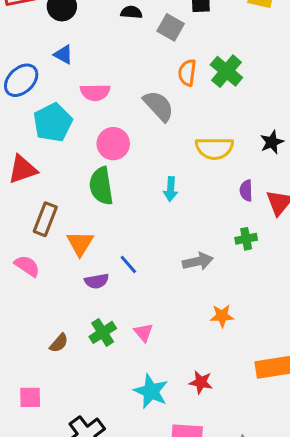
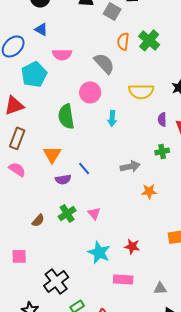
pink circle: (113, 144) -> (90, 92), moved
brown rectangle: (45, 219) -> (17, 138), moved
orange star: (222, 316) -> (149, 191), moved

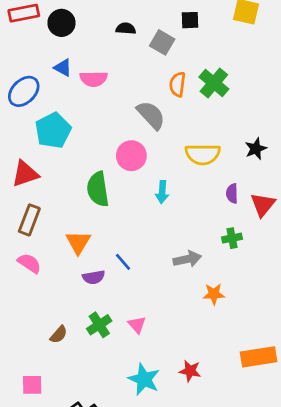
pink semicircle: (62, 54) -> (94, 79), moved

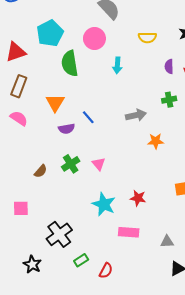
cyan pentagon: (53, 131) -> (50, 33), moved
yellow semicircle: (203, 154) -> (147, 37), size x0.7

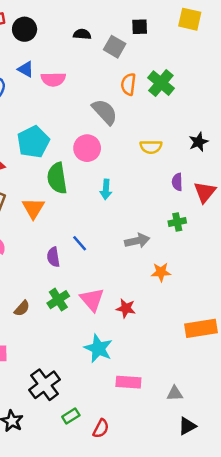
cyan arrow: (117, 65) -> (106, 189), moved
orange triangle: (55, 103) -> (33, 208), moved
purple semicircle: (67, 129) -> (53, 257), turned 91
pink triangle: (99, 164) -> (92, 300), size x1.5
red star: (138, 198) -> (126, 308), moved

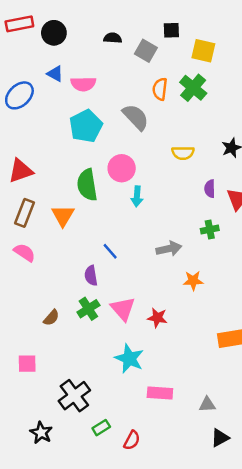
yellow square: (190, 19) -> (203, 51), moved
cyan pentagon: (33, 142) -> (86, 126), moved
pink circle: (87, 148) -> (122, 168), moved
purple semicircle: (53, 257) -> (91, 276), moved

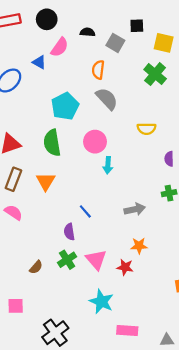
black circle: (54, 33) -> (47, 19), moved
pink semicircle: (83, 84) -> (60, 47), moved, turned -54
orange semicircle: (160, 89) -> (98, 70), moved
green semicircle: (87, 185) -> (52, 143), moved
orange star: (193, 281) -> (139, 246), moved

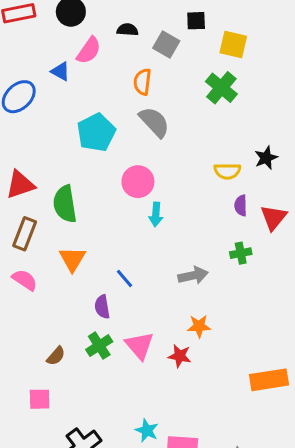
yellow semicircle: (147, 129) -> (227, 171), moved
green semicircle: (52, 143) -> (65, 204), moved
orange triangle: (46, 181) -> (72, 259), moved
cyan star: (101, 302) -> (147, 430), moved, size x0.7
pink square: (16, 306) -> (40, 399), moved

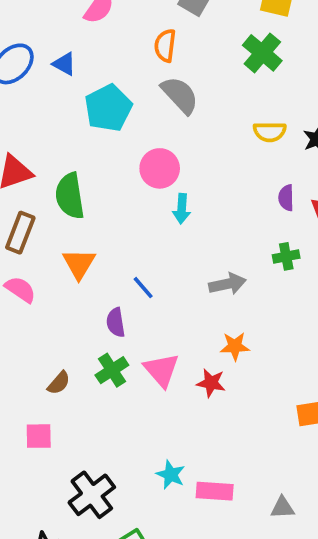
blue triangle: (60, 71) -> (64, 64), moved
yellow semicircle: (227, 171) -> (270, 132), moved

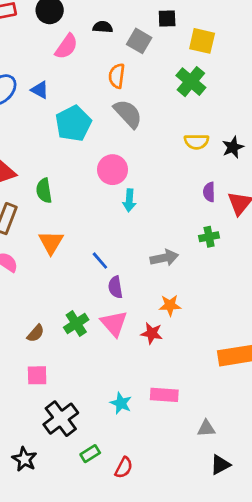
green semicircle: (70, 196) -> (44, 191), size x0.7
purple semicircle: (116, 322) -> (115, 287), moved
pink square: (39, 436) -> (37, 375), moved
pink rectangle: (215, 491) -> (164, 395), moved

